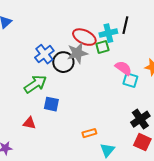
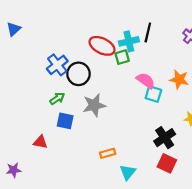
gray star: (77, 53) -> (94, 105), moved
green arrow: (35, 84) -> (57, 98), moved, size x0.6

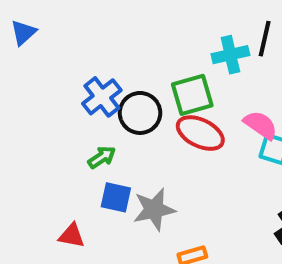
red ellipse: (102, 46) -> (200, 133), moved
green square: (122, 57) -> (192, 95), moved, size x1.5
gray star: (94, 105) -> (154, 209), moved

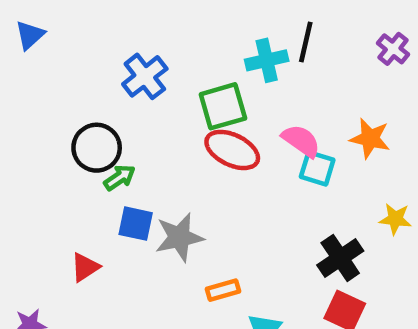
blue cross: (102, 97) -> (145, 76), moved
black circle: (140, 113) -> (97, 148), moved
red triangle: (72, 236) -> (85, 267), turned -44

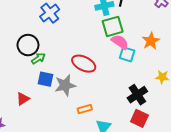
green square: (223, 106) -> (113, 26), moved
orange star: (370, 138) -> (151, 41), turned 30
red ellipse: (232, 150) -> (84, 64), moved

